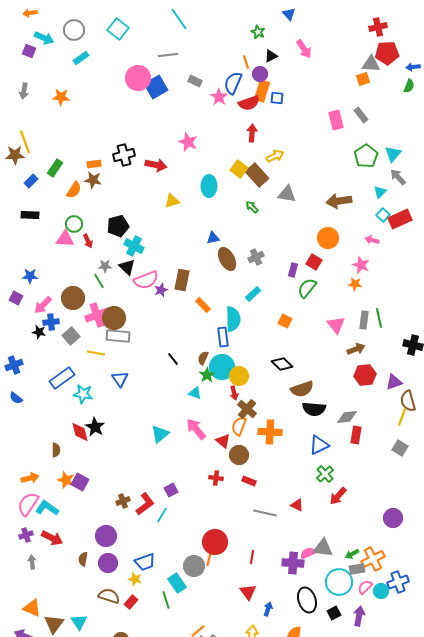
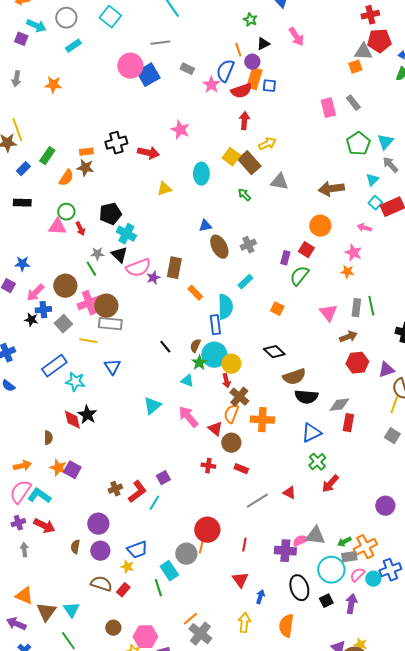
cyan triangle: (160, 434) -> (152, 406), moved
gray line: (265, 513) -> (257, 501), turned -45

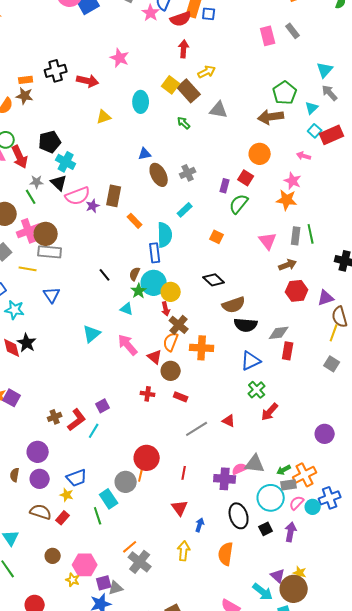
green pentagon: (358, 144) -> (285, 93), moved
red arrow: (80, 229) -> (20, 157), size x1.6
orange star: (347, 272) -> (287, 200), size x1.5

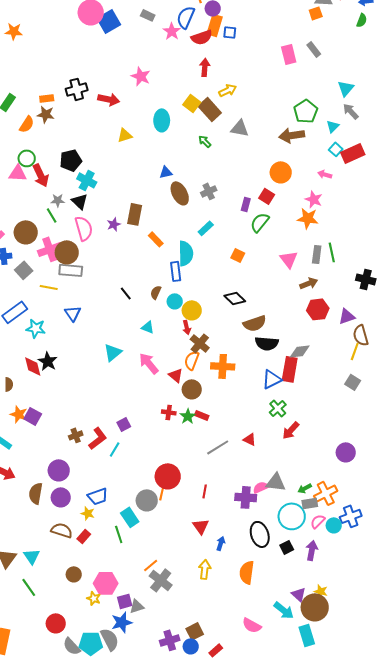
pink semicircle: (78, 196) -> (84, 228), moved, turned -85
cyan circle: (154, 283) -> (175, 301), size x0.6
green star: (139, 291) -> (188, 416), moved
red rectangle: (288, 351) -> (290, 369), moved, size x1.4
brown semicircle: (15, 475) -> (36, 493), size x1.5

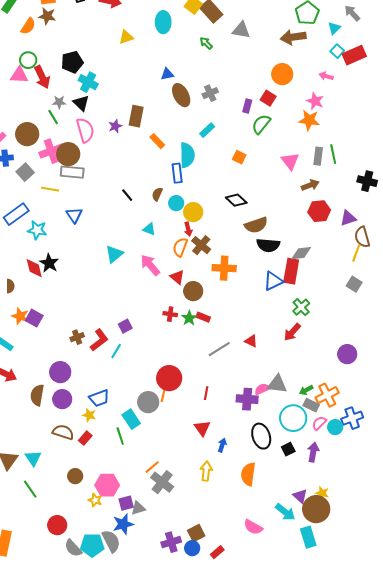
orange semicircle: (192, 360) -> (180, 247), moved
green cross: (278, 408) -> (301, 307), moved
gray rectangle: (310, 503) -> (311, 405), turned 35

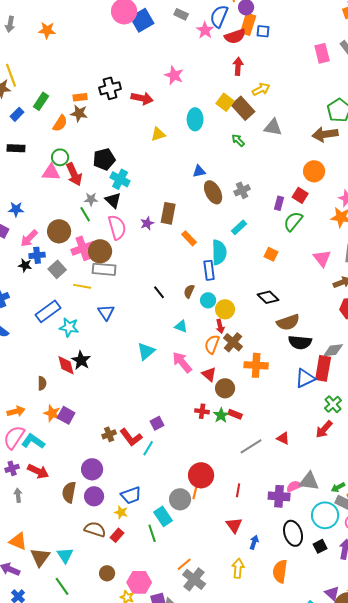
red L-shape: (99, 340) -> (131, 437), turned 90

